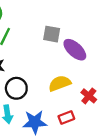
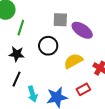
black circle: (16, 88) -> (48, 46), moved

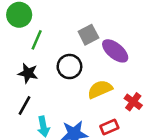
gray square: (60, 20) -> (88, 35), turned -35

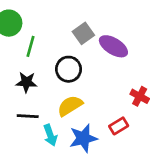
yellow semicircle: (100, 89) -> (70, 106), moved
black line: (25, 105) -> (28, 116), turned 72

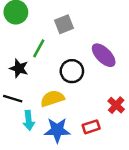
gray square: (83, 33) -> (64, 24), moved
green line: (30, 46) -> (39, 48), moved
black circle: (68, 69) -> (72, 71), moved

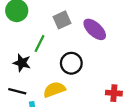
purple ellipse: (104, 55) -> (95, 29), moved
red cross: (116, 105) -> (114, 93), turned -35

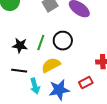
green line: (39, 43) -> (41, 43), moved

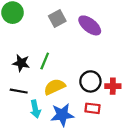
black circle: (63, 41) -> (90, 81), moved
red rectangle: (86, 83) -> (92, 108), turned 32

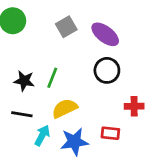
black circle: (90, 81) -> (107, 70), moved
cyan arrow: (35, 109) -> (42, 135), turned -138

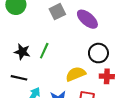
black circle: (107, 70) -> (98, 53), moved
yellow semicircle: (65, 108) -> (76, 74), moved

